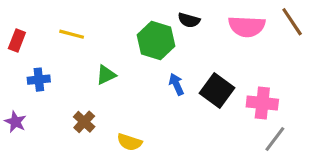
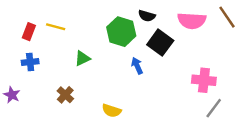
red rectangle: (17, 40) -> (29, 32), moved
black square: (217, 91) -> (160, 43), moved
yellow semicircle: (129, 142) -> (112, 111), moved

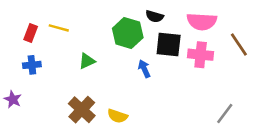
brown line: (227, 17) -> (239, 44), moved
black square: (160, 43) -> (169, 44), turned -30
pink cross: (204, 80) -> (201, 55), moved
brown cross: (65, 95) -> (82, 110), moved, size x1.5

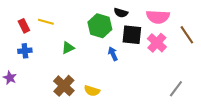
red rectangle: (31, 33) -> (24, 26), turned -48
pink cross: (201, 55) -> (157, 43), turned 36

